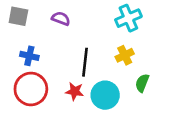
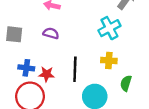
yellow cross: (125, 55) -> (109, 60), turned 35
red star: (75, 91) -> (47, 74), moved

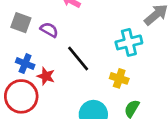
purple semicircle: (51, 33) -> (49, 30), moved
black line: (75, 69) -> (78, 59), moved, turned -55

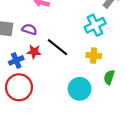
blue cross: (25, 64) -> (16, 60), turned -32
red star: (46, 76) -> (34, 52), moved

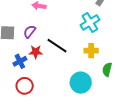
purple semicircle: (29, 29) -> (30, 32), turned -64
red circle: (19, 87) -> (25, 86), size x0.7

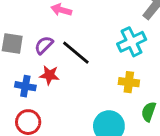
black line: (57, 46) -> (76, 53), moved
blue cross: (20, 61) -> (25, 86), turned 32

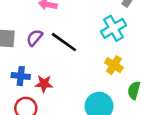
red star: (49, 75) -> (44, 84), moved
yellow cross: (129, 82) -> (114, 65), turned 30

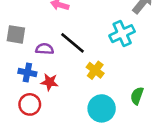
purple semicircle: (35, 38) -> (45, 49), moved, turned 48
yellow cross: (114, 65) -> (95, 70), moved

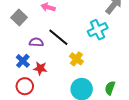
gray square: (16, 34) -> (19, 18), moved, turned 35
blue cross: (27, 73) -> (23, 61), turned 32
green semicircle: (137, 96) -> (110, 88), moved

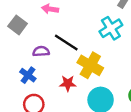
yellow cross: (76, 59) -> (90, 65), size x1.5
red star: (40, 68) -> (68, 83), moved

